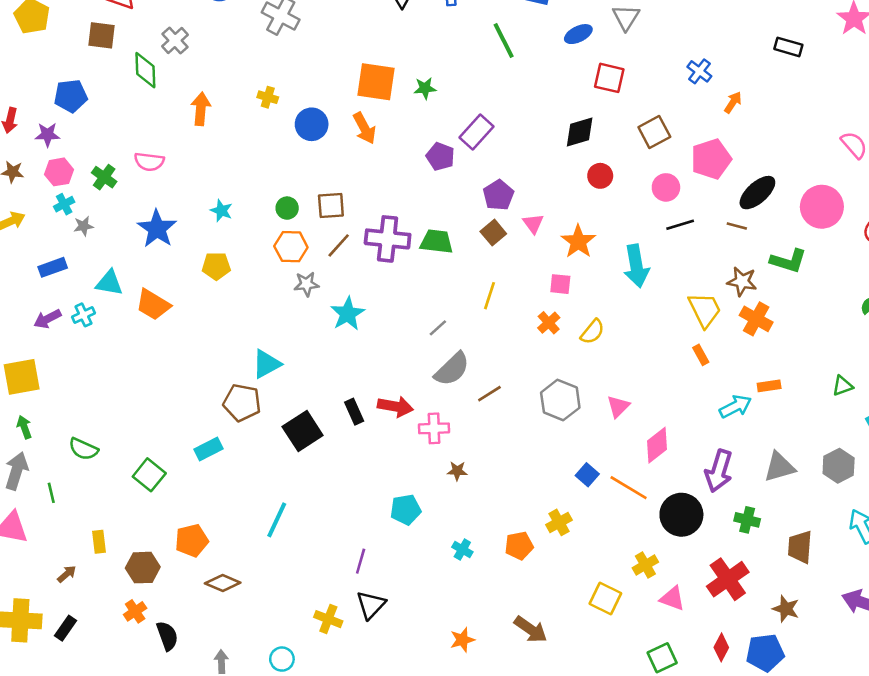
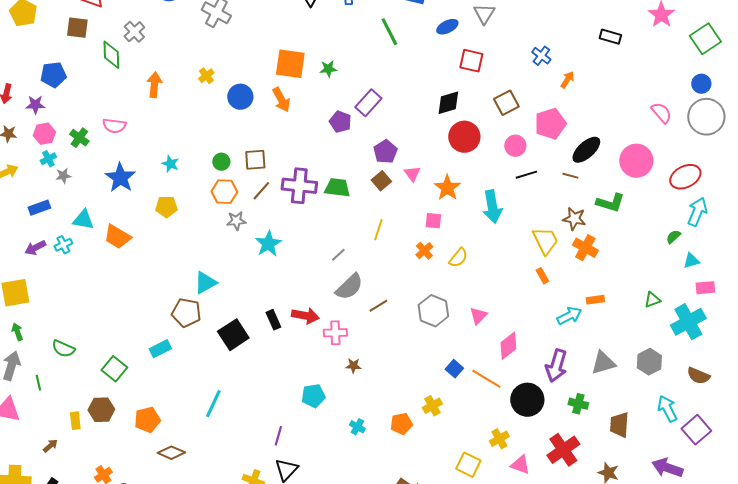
yellow cross: (268, 97) -> (206, 76), turned 35
red circle: (600, 176) -> (464, 137), size x1.6
brown hexagon: (143, 568) -> (101, 410), moved

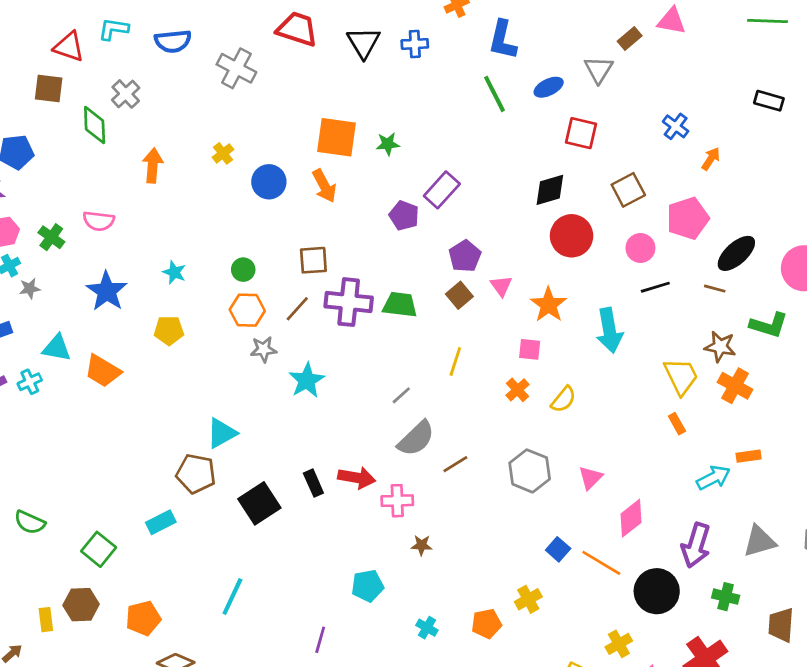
green line: (389, 32) -> (495, 94), moved
brown square: (255, 160) -> (313, 260), moved

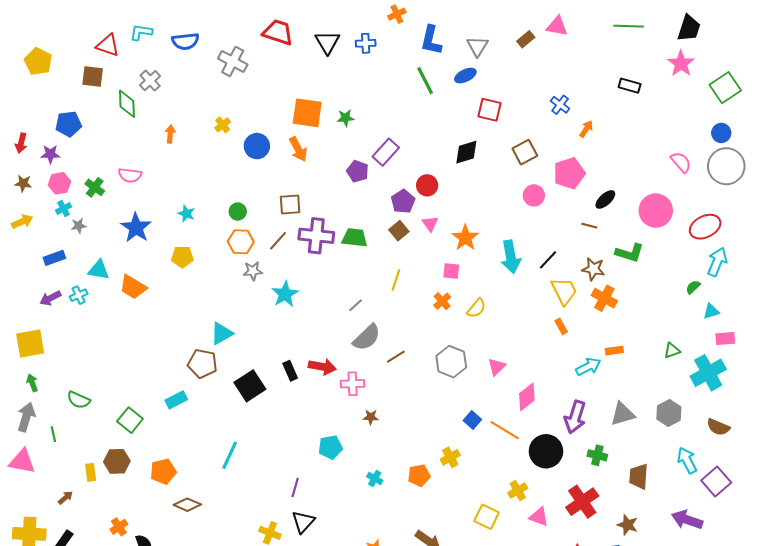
gray triangle: (599, 70) -> (477, 46), moved
orange arrow: (153, 166) -> (170, 134), size x0.7
red circle: (572, 236) -> (427, 185), moved, size x0.7
black ellipse: (736, 253) -> (605, 199), size x0.7
black line: (655, 287) -> (548, 260), moved, turned -30

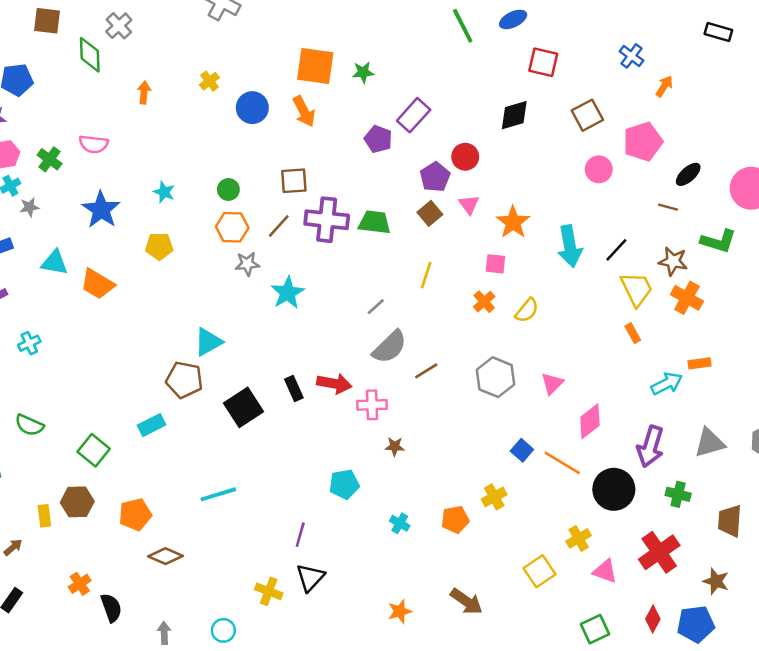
cyan cross: (79, 295) -> (29, 343), moved
cyan line: (230, 455) -> (218, 494), turned 48
yellow square: (487, 517) -> (540, 571), turned 30

